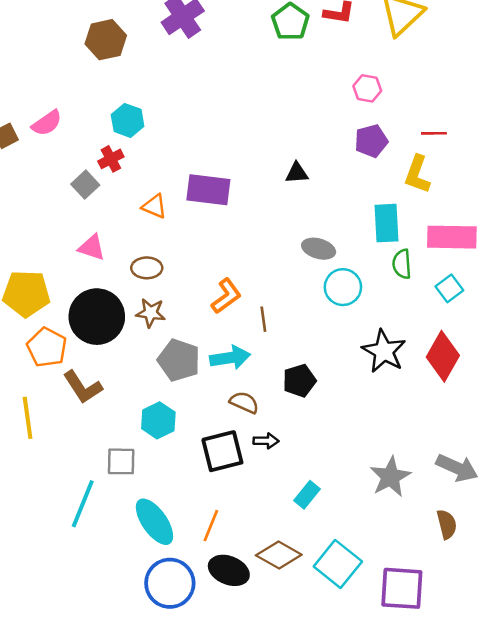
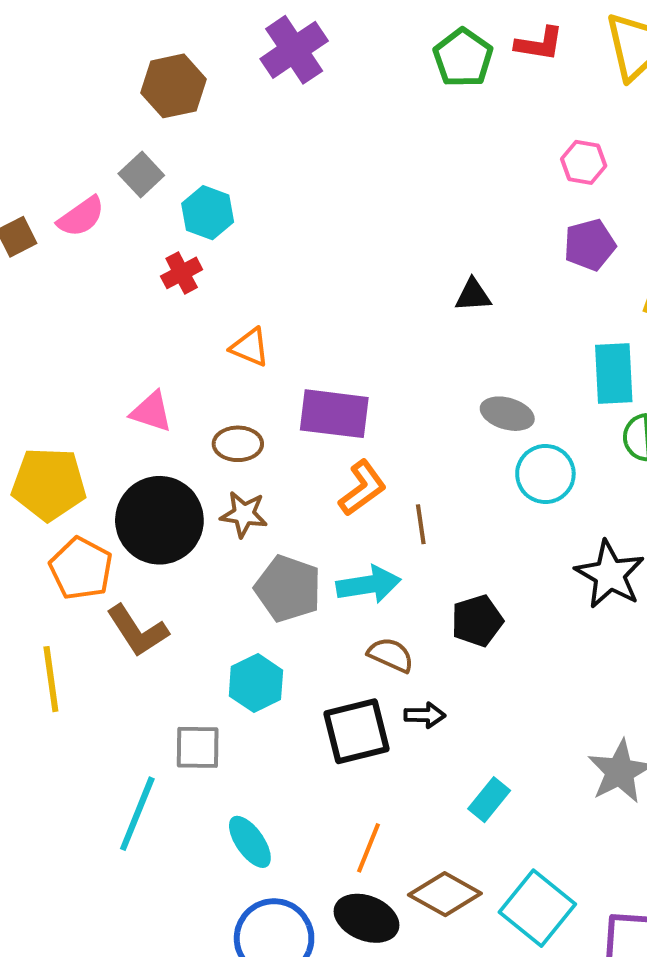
gray square: (85, 185) -> (141, 174), moved
purple rectangle: (208, 190) -> (334, 414), moved
cyan ellipse: (154, 522) -> (250, 842), size x0.7
orange line: (211, 526) -> (369, 848), moved

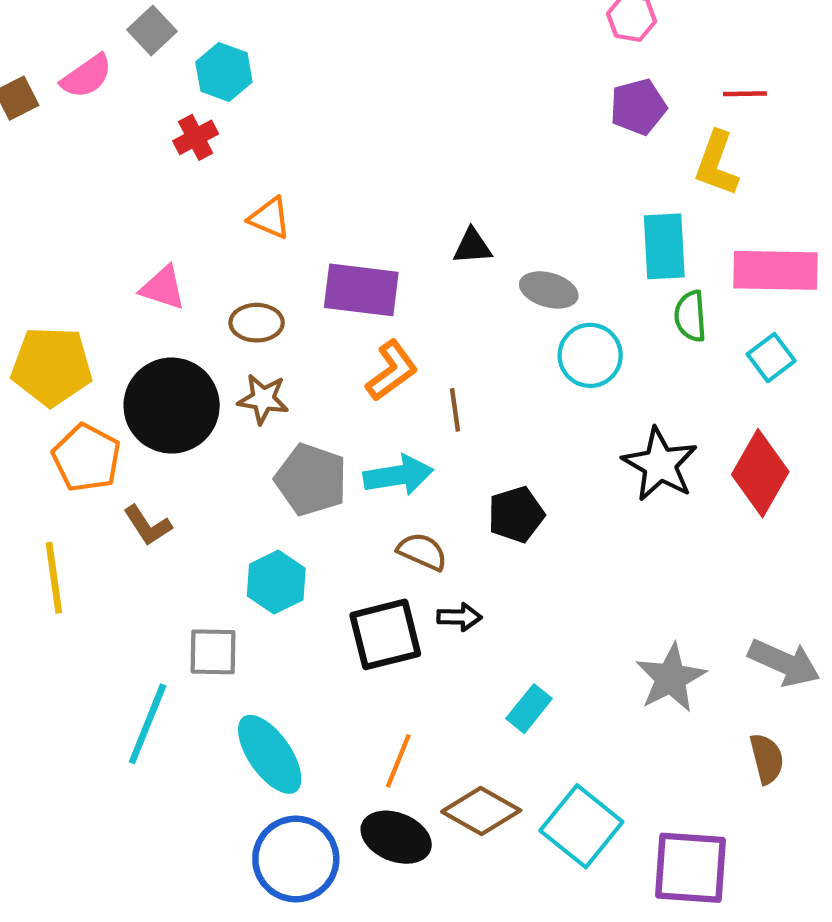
black triangle: (473, 295) -> (472, 246), moved
brown L-shape: (137, 631) -> (148, 525), size x0.7
cyan ellipse: (250, 842) -> (270, 754), size x1.4

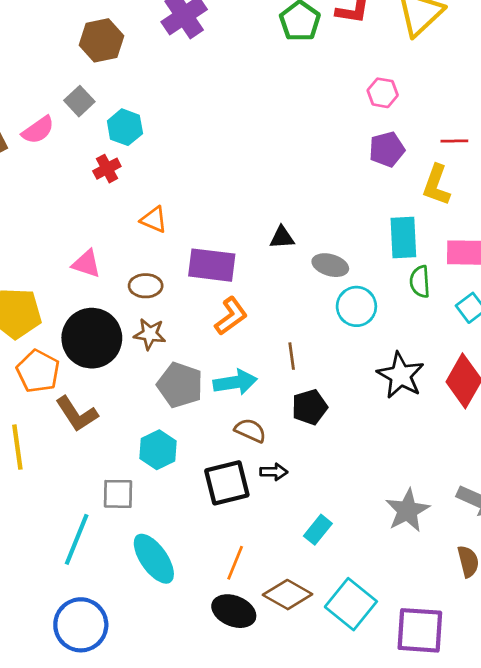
brown line: (455, 410) -> (292, 356), moved
brown L-shape: (148, 525) -> (77, 414), size x1.4
blue circle: (296, 859) -> (81, 625), moved

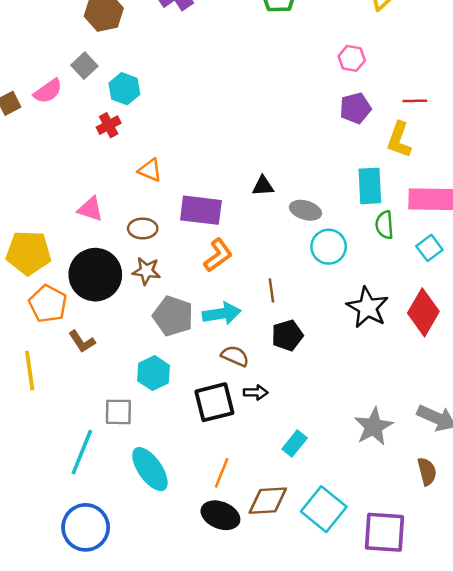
brown L-shape: (77, 414) -> (82, 341), size x0.7
brown diamond: (288, 595) -> (268, 501), turned -33

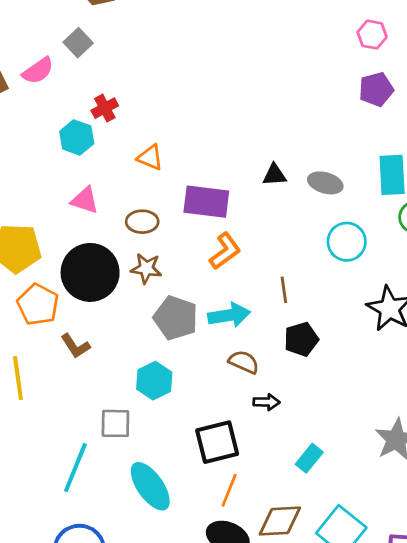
cyan hexagon: (124, 89) -> (77, 137), moved
gray ellipse: (305, 210) -> (325, 183), moved
black square: (214, 402) -> (217, 442), moved

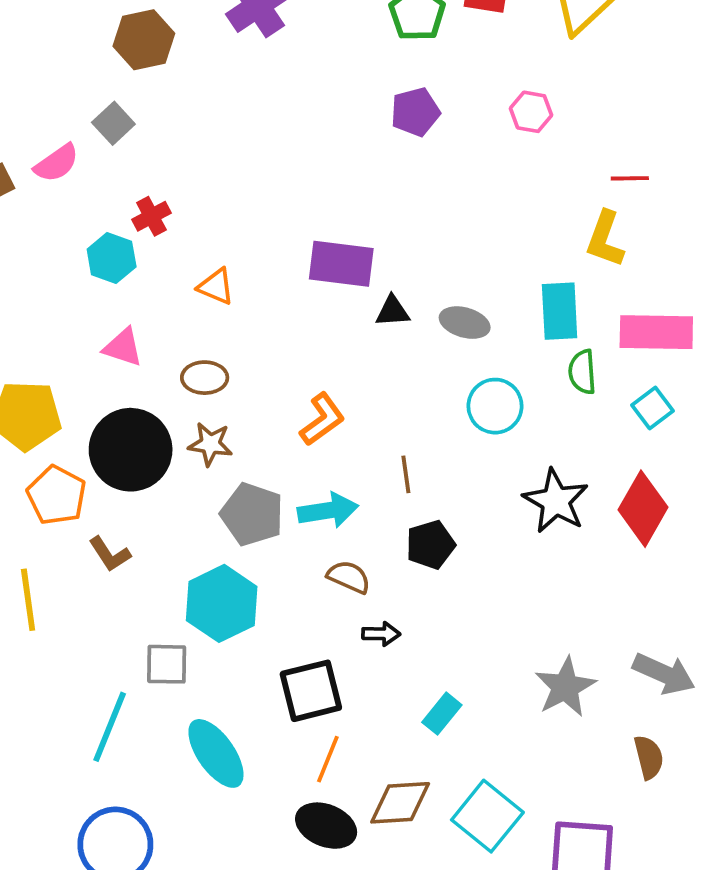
purple pentagon: (376, 89) -> (415, 112), moved
purple rectangle: (206, 202) -> (341, 264), moved
cyan hexagon: (154, 381) -> (222, 603), size x1.4

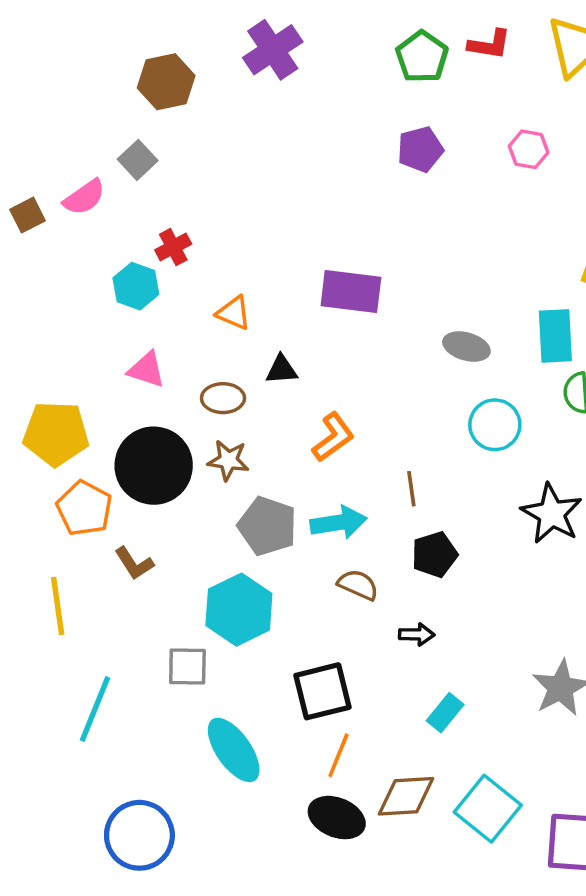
black triangle: (392, 311) -> (282, 370), moved
black arrow: (381, 634) -> (417, 634), moved
cyan line: (110, 727) -> (95, 709), moved

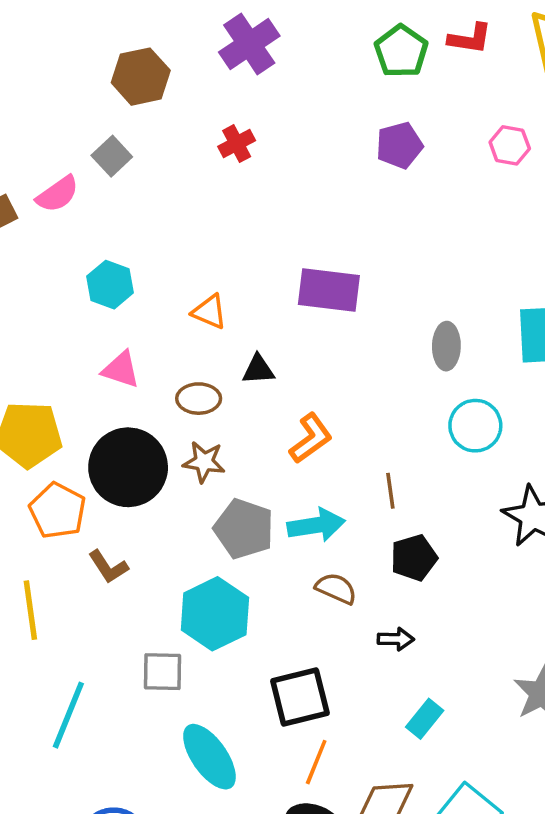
red cross: (173, 247) -> (237, 144), moved
gray ellipse: (466, 347) -> (446, 346), turned 75

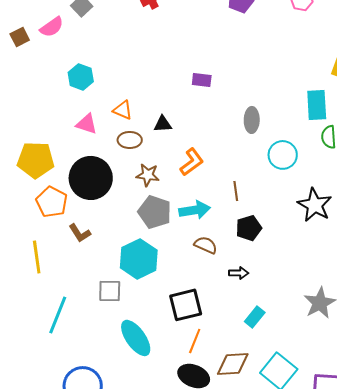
purple rectangle: (329, 290) -> (202, 80), size x0.6
orange triangle: (209, 312) -> (123, 110), moved
gray ellipse: (446, 346) -> (252, 120), moved
brown star: (204, 462) -> (148, 175), moved

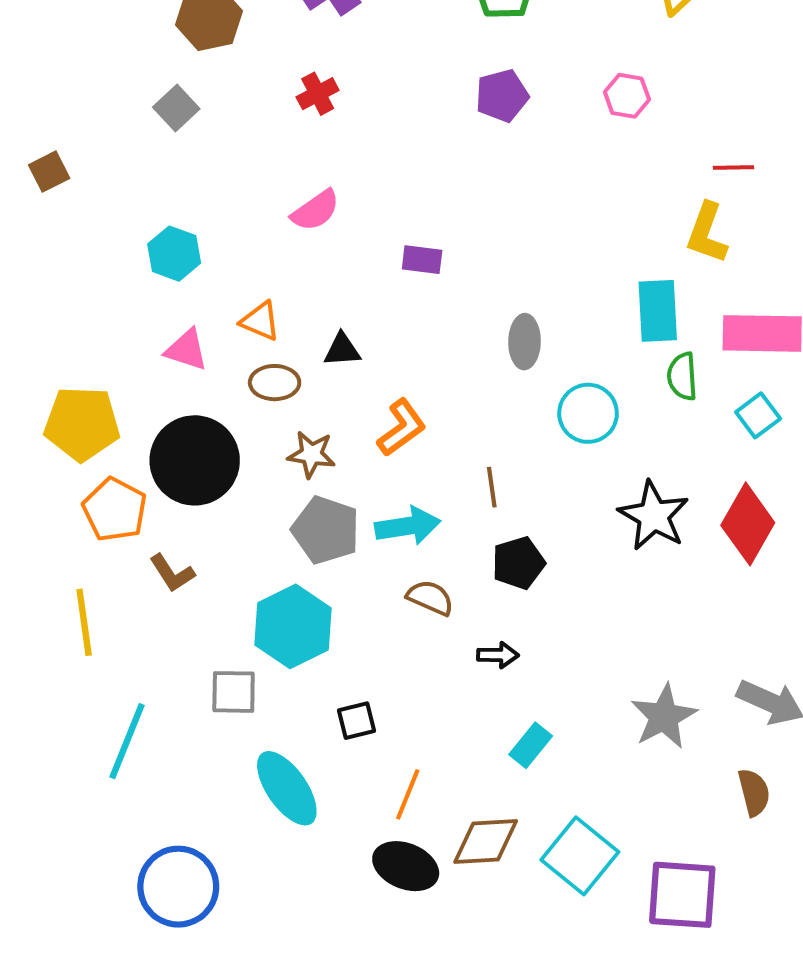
pink semicircle: (52, 27) -> (316, 210), moved
black square: (186, 305) -> (357, 721), moved, size x0.6

